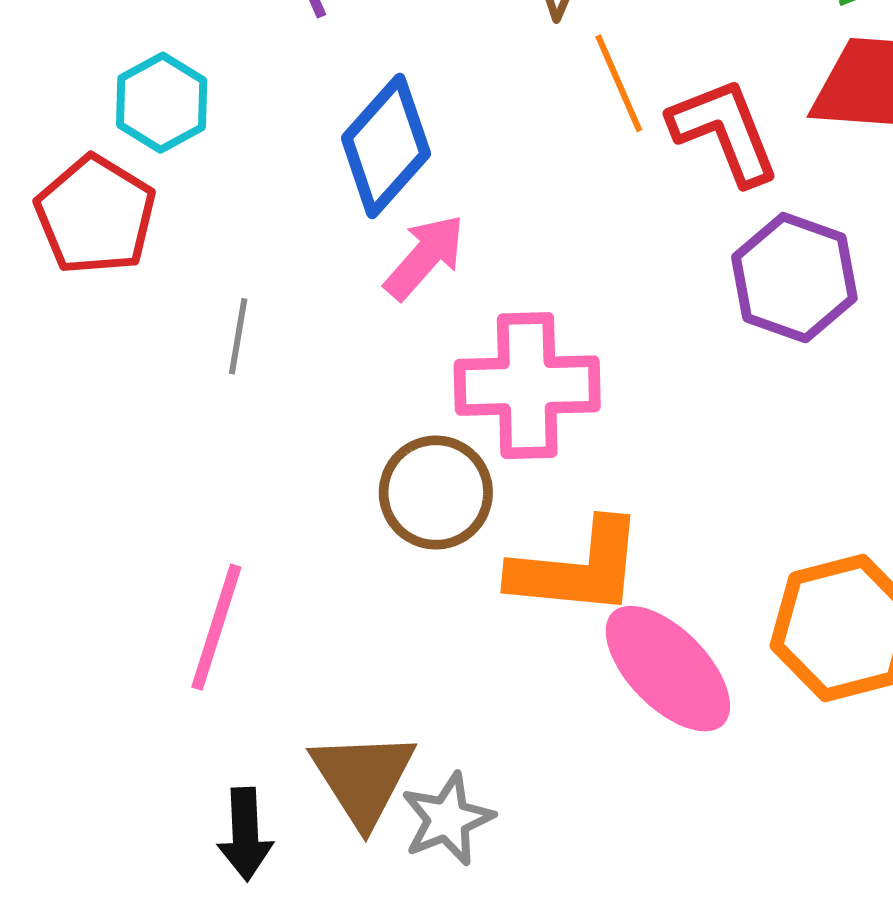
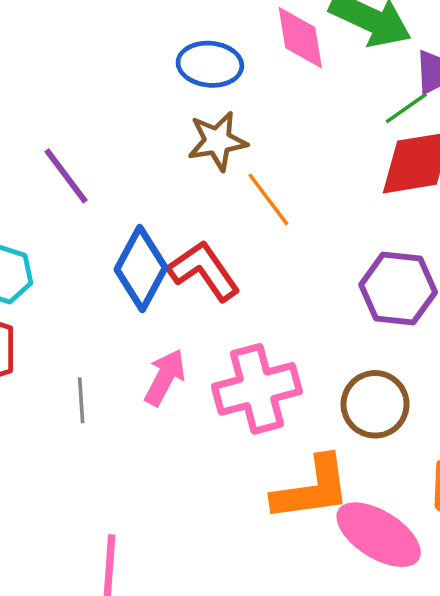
red L-shape: (724, 131) -> (204, 271), moved
pink arrow: (425, 257) -> (165, 377), moved
brown circle: (436, 493) -> (375, 404), moved

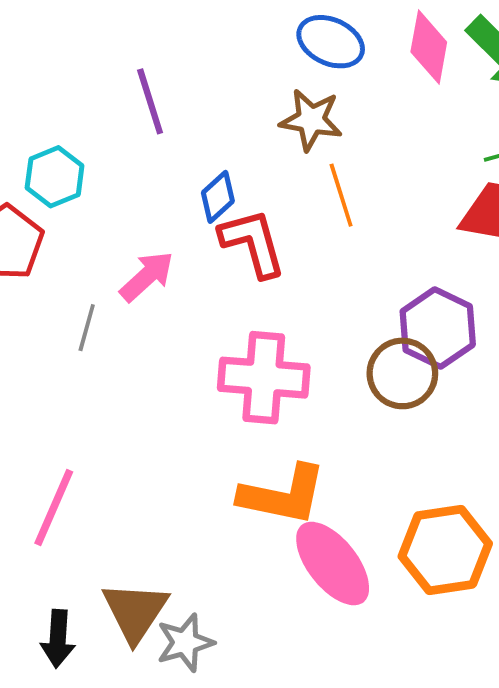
blue diamond: (141, 269) -> (218, 197), moved, size x0.6
pink arrow: (165, 377) -> (147, 276), moved
brown circle: (375, 404) -> (402, 373), moved

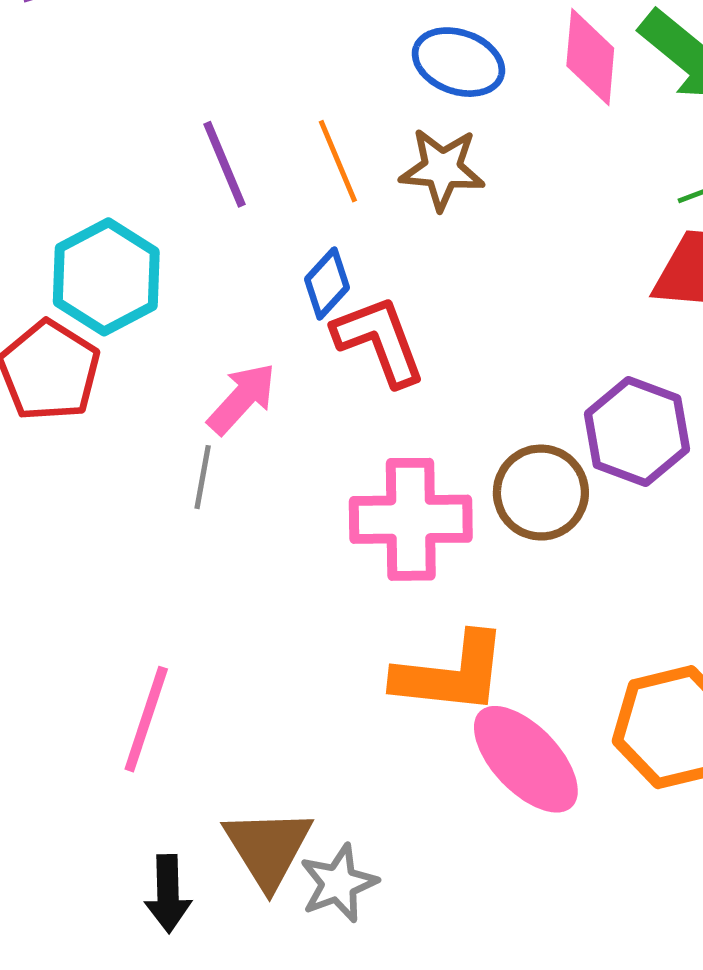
cyan hexagon: (55, 177) -> (106, 277), size x1.4
orange line: (341, 195) -> (338, 161), moved
gray line: (87, 328) -> (203, 477), moved
brown circle: (402, 373) -> (541, 493), moved

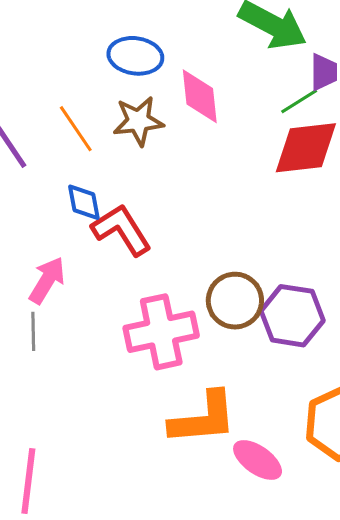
pink diamond: (590, 57) -> (200, 96), moved
blue diamond: (327, 283) -> (84, 202), turned -42
purple hexagon: (637, 432) -> (292, 316), moved
pink ellipse: (526, 759) -> (258, 460), size x0.7

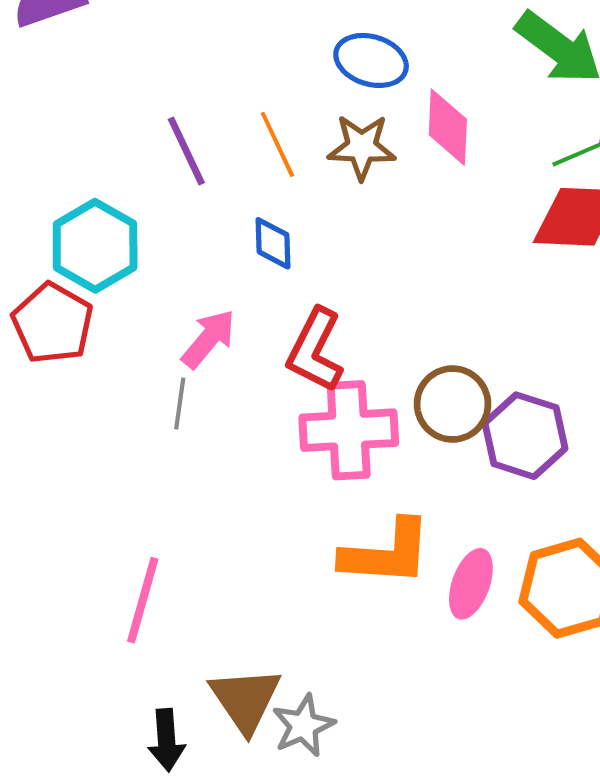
red L-shape: (121, 230) -> (315, 350), moved, turned -130
pink ellipse: (258, 460) -> (471, 584), moved, turned 66

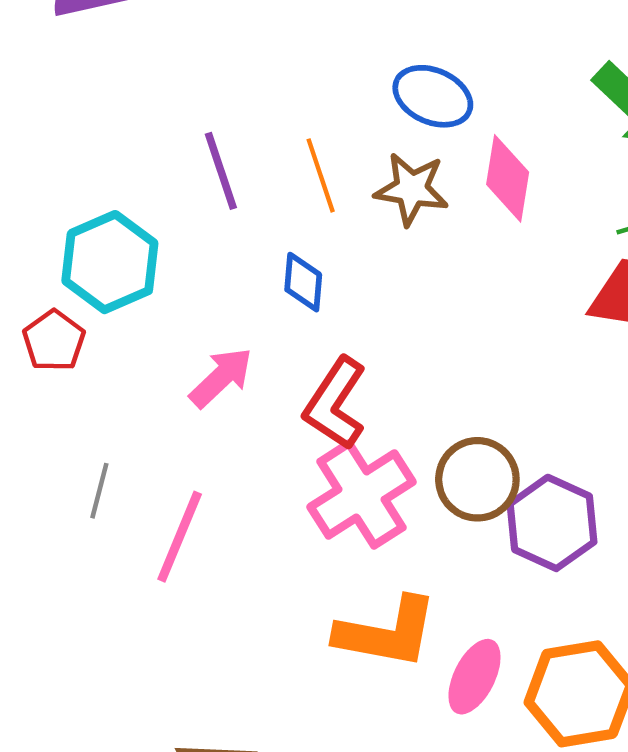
red pentagon: (53, 323) -> (54, 341), size x0.7
gray line: (180, 403) -> (99, 491), moved
pink cross: (349, 430) -> (362, 494), turned -36
pink line: (143, 600) -> (180, 537), moved

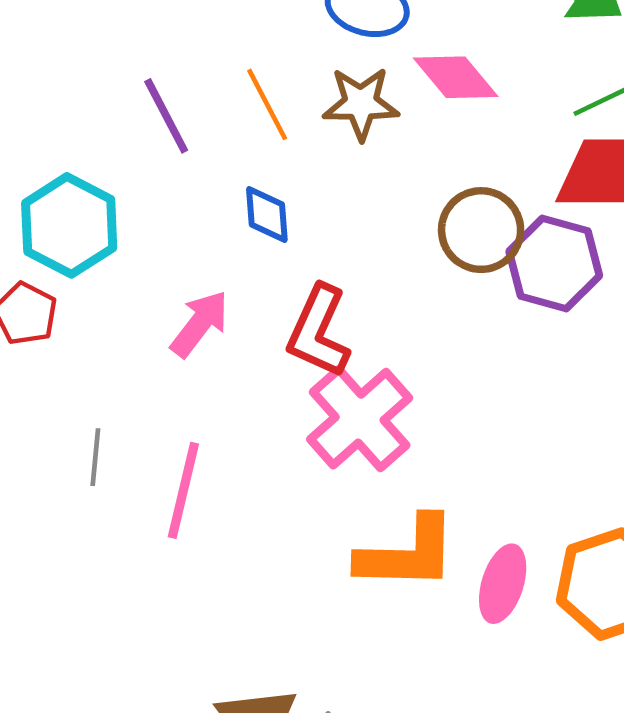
pink diamond: (508, 178) -> (456, 77), turned -40
brown circle: (477, 479) -> (481, 230), moved
purple hexagon: (552, 523) -> (554, 263), moved

